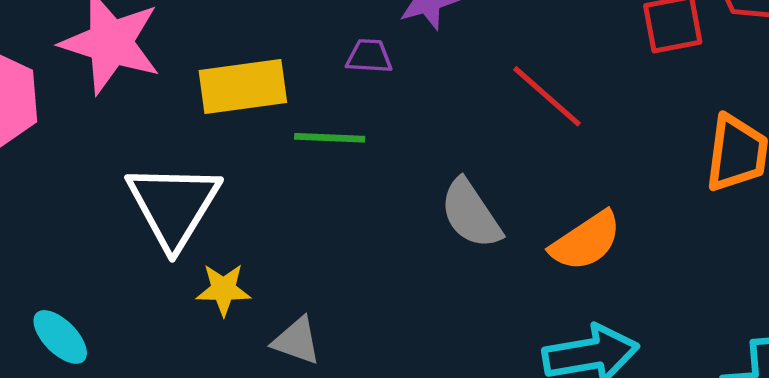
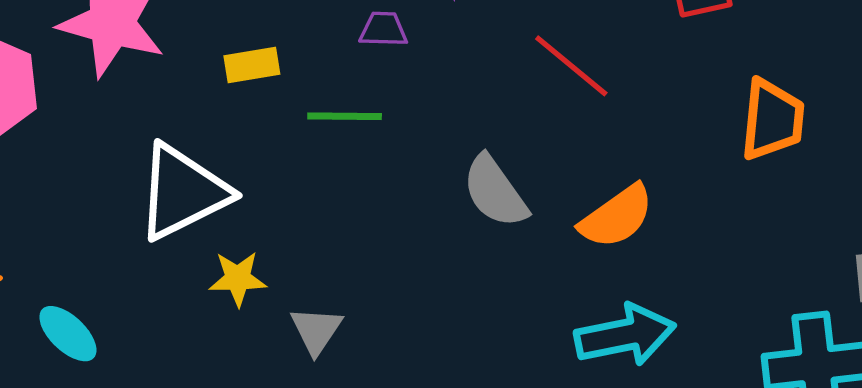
yellow rectangle: (243, 87) -> (252, 65), size x0.6
white triangle: (173, 206) -> (183, 192), turned 34
gray triangle: (297, 341) -> (316, 330), turned 46

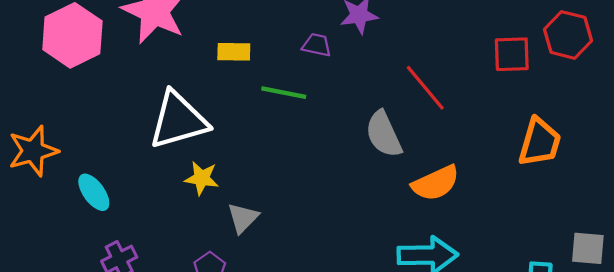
gray semicircle: (495, 192) -> (384, 134), moved

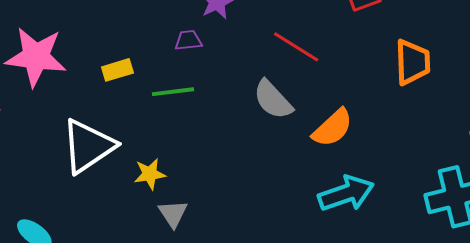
yellow star: (202, 178) -> (150, 174), moved

